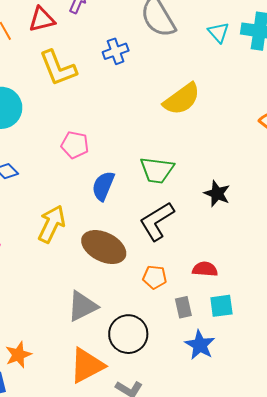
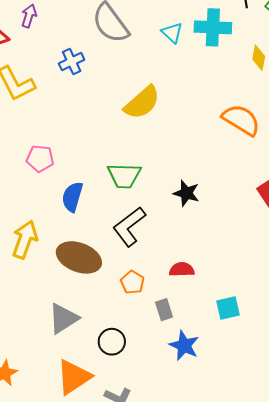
orange pentagon: (155, 277) -> (132, 282), turned 30
cyan square: (221, 306) -> (228, 308), moved
black circle: (128, 334) -> (112, 342), size x0.7

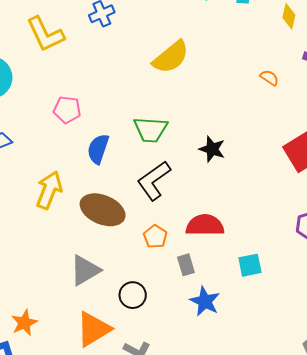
orange semicircle: (241, 120) -> (269, 78), size x0.5
red semicircle: (182, 270) -> (205, 225), size x1.5

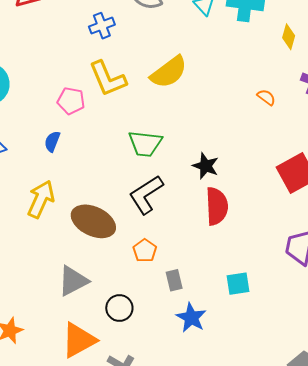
yellow L-shape: (45, 34) -> (108, 79), moved
pink pentagon: (67, 110) -> (71, 101), moved
blue semicircle: (98, 149) -> (52, 141), moved, size x0.7
red semicircle: (205, 225) -> (217, 206), moved, turned 84

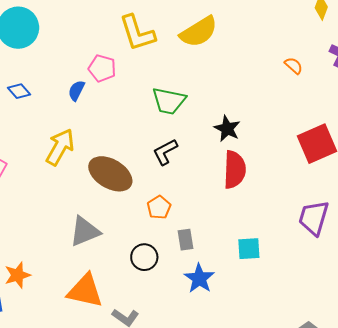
pink pentagon: (71, 101) -> (102, 68), moved
black L-shape: (146, 195) -> (165, 152), size x0.7
black circle: (119, 308) -> (144, 257), moved
orange triangle: (79, 340) -> (85, 291), turned 36

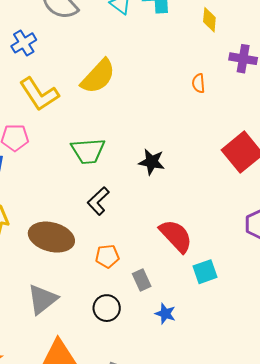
orange semicircle: (294, 66) -> (199, 83), turned -120
red semicircle: (235, 170) -> (176, 236), moved, turned -30
orange pentagon: (159, 207) -> (107, 256), turned -30
blue star: (199, 278) -> (165, 314), size x0.7

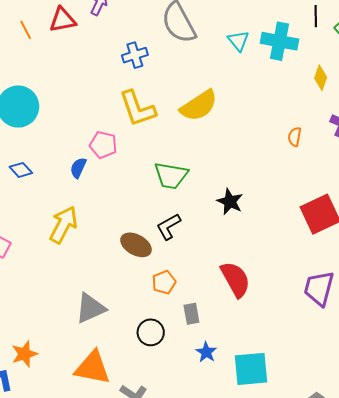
brown ellipse: (51, 237) -> (136, 245), moved, size x0.7
orange pentagon: (107, 256) -> (164, 282), turned -30
cyan square: (205, 272) -> (251, 369), moved, size x1.5

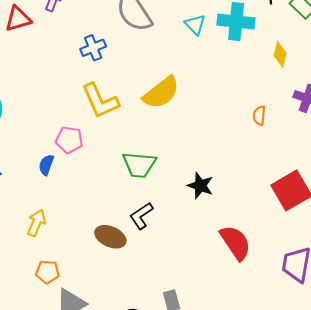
yellow arrow: (63, 225) -> (36, 223), size x0.7
red semicircle: (235, 279) -> (235, 243), moved
orange pentagon: (164, 282) -> (47, 272), moved, turned 30

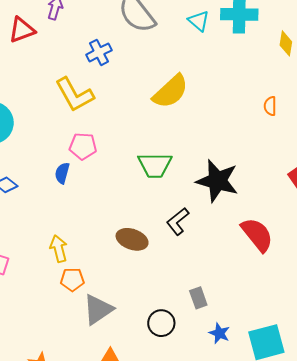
yellow L-shape: (100, 101) -> (75, 95), moved
black star: (200, 186) -> (217, 181), size x1.6
black L-shape: (141, 216) -> (178, 221), moved
yellow arrow: (36, 223) -> (59, 249), moved, turned -32

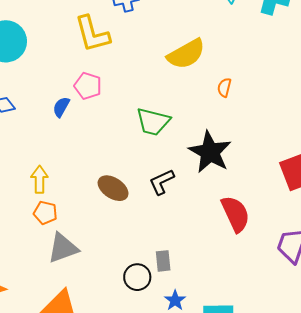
orange semicircle: (270, 106) -> (224, 87), moved
black circle: (161, 323) -> (137, 277), moved

